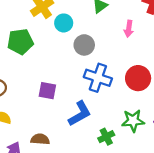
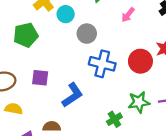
pink arrow: (129, 29) -> (128, 15), turned 35
purple square: (47, 91) -> (40, 78), moved
blue L-shape: (80, 114) -> (72, 95), moved

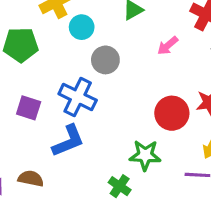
blue cross: (102, 64) -> (78, 97), moved
green star: (139, 102) -> (145, 155), moved
green cross: (114, 119) -> (120, 186), turned -35

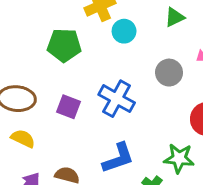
gray circle: (105, 60) -> (169, 73), moved
blue L-shape: (68, 141) -> (118, 158), moved

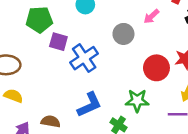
blue cross: (117, 99) -> (84, 58), turned 32
purple square: (69, 107) -> (58, 42), moved

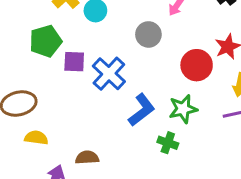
blue L-shape: (89, 105) -> (142, 110), moved

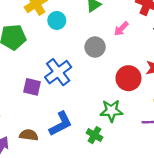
purple square: (74, 62) -> (32, 87), moved
blue L-shape: (142, 110) -> (61, 124), moved

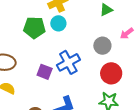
cyan circle: (57, 20) -> (58, 23), moved
red circle: (128, 78) -> (111, 73), moved

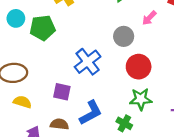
cyan circle: (58, 23) -> (16, 18), moved
purple square: (45, 72) -> (62, 92), moved

